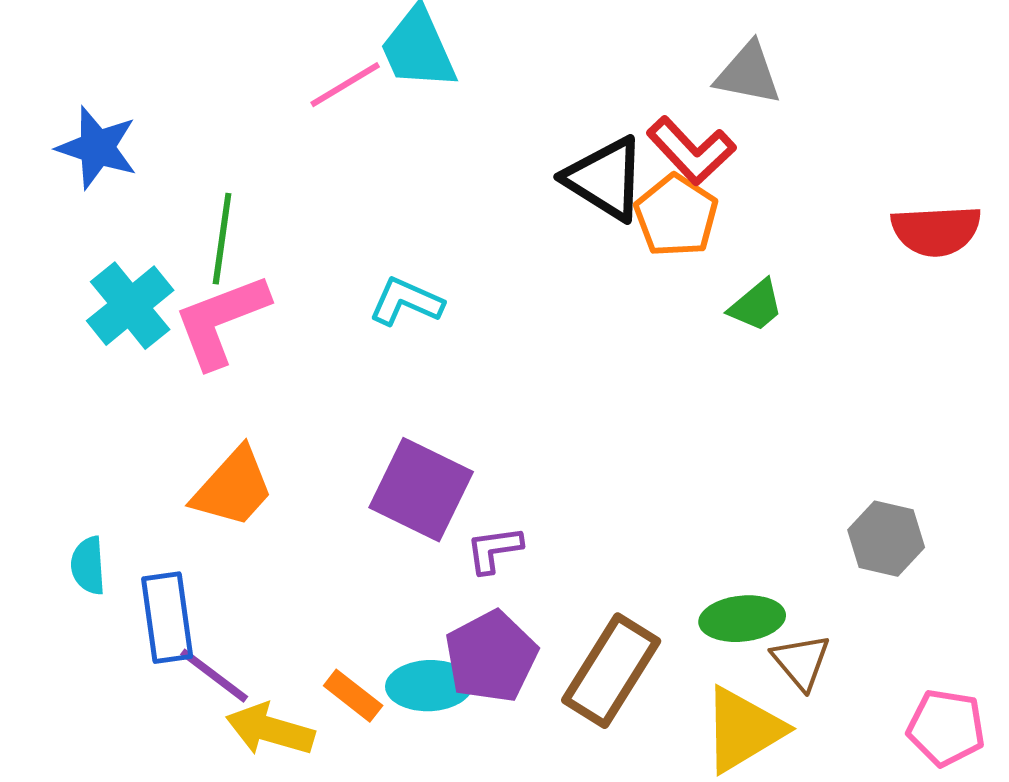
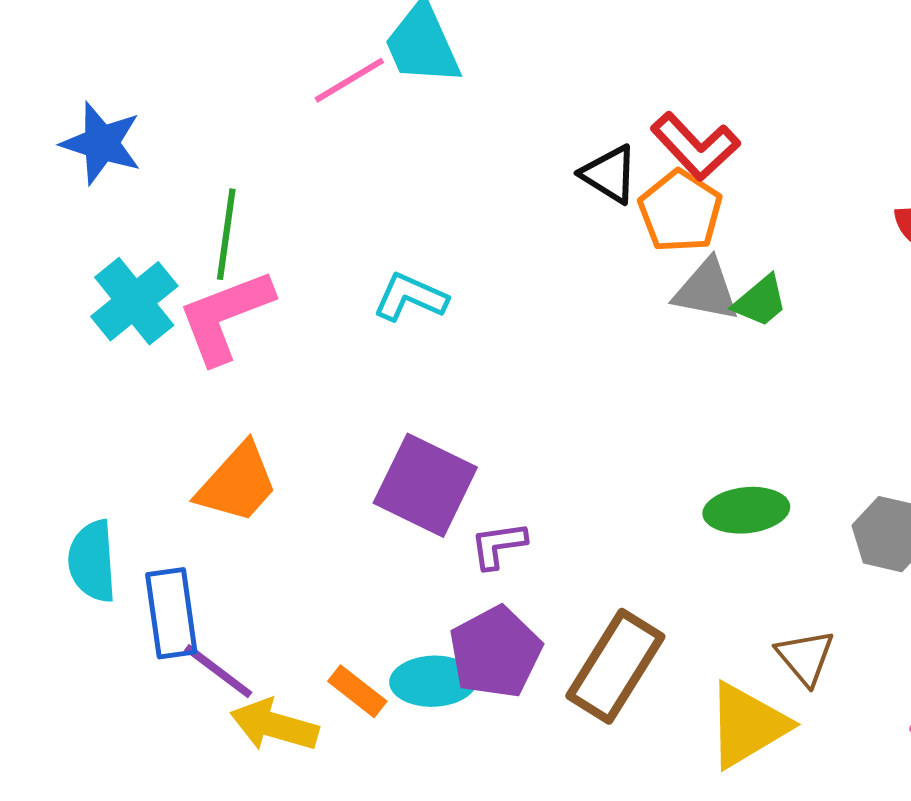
gray triangle: (748, 74) -> (706, 290), moved
black triangle: (605, 179) -> (609, 174), size x0.7
cyan semicircle: (88, 566) -> (92, 561), size x1.4
green ellipse: (742, 619) -> (746, 510), moved

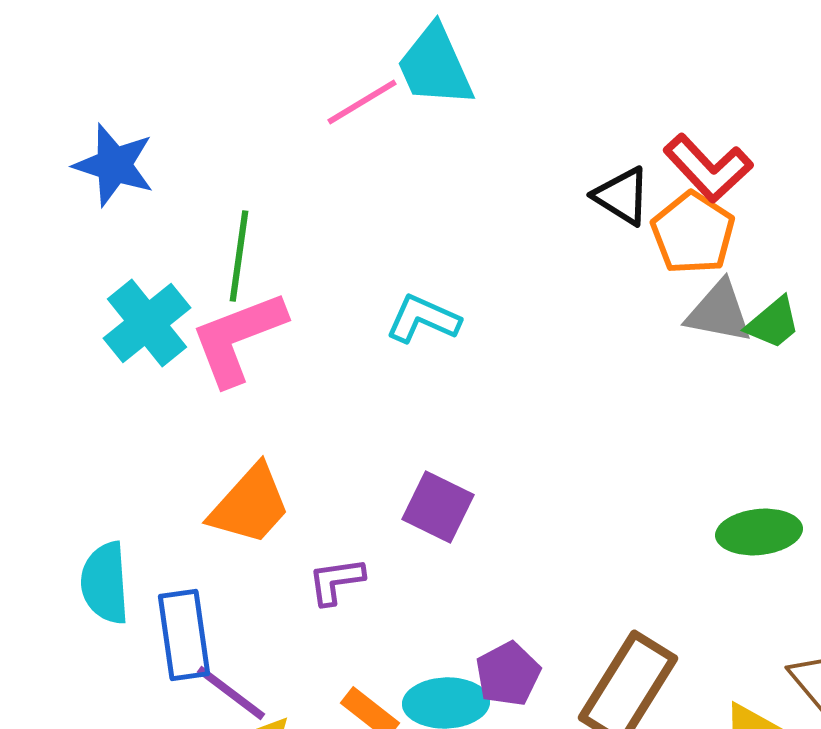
purple square: (425, 485) -> (438, 507), size x0.7
purple L-shape: (498, 545) -> (336, 581), moved
purple pentagon: (495, 652) -> (508, 674), size x0.7

